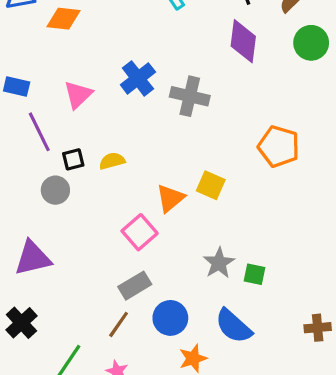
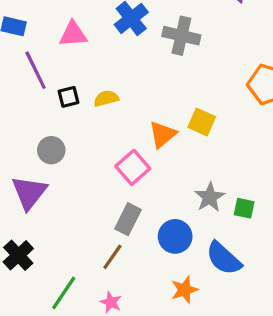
pink triangle: (78, 95) -> (73, 34), turned 40
gray circle: (55, 190) -> (51, 150), moved
purple triangle: (33, 258) -> (29, 193), turned -39
gray rectangle: (135, 286) -> (128, 219), turned -32
blue circle: (170, 318) -> (175, 236), moved

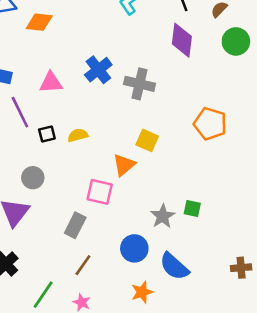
yellow square: (202, 122) -> (147, 140), moved
pink square: (133, 167) -> (100, 192), turned -36
green square: (244, 208) -> (192, 209), moved
gray rectangle: (128, 219) -> (75, 225), moved

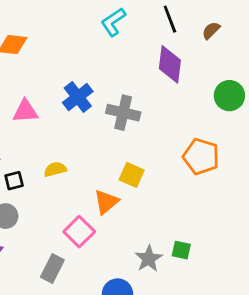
green circle: (236, 41) -> (229, 96), moved
black square: (47, 134) -> (14, 181), moved
pink square: (100, 192) -> (79, 232), turned 32

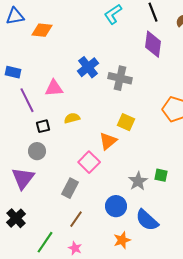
pink triangle: (25, 111) -> (54, 88), moved

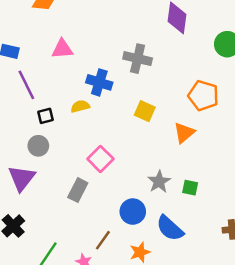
blue cross: (88, 67) -> (99, 82), moved, turned -35
pink triangle: (54, 88) -> (62, 49), moved
orange triangle: (108, 141) -> (184, 133), moved
green square: (161, 175) -> (190, 188), moved
brown line: (76, 219) -> (103, 240), moved

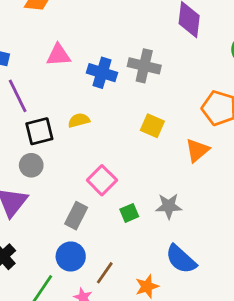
blue cross: (99, 82) -> (102, 73), moved
black square: (45, 116) -> (39, 131), size x1.5
gray star: (159, 182) -> (169, 206), turned 30
green square: (190, 188) -> (129, 213), moved, turned -35
blue circle: (133, 212) -> (71, 256), moved

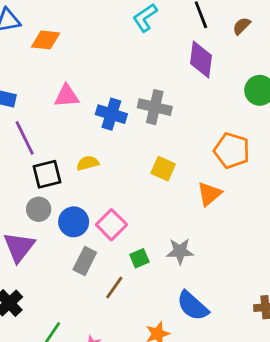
blue circle: (71, 256) -> (74, 222), moved
brown line: (105, 273) -> (114, 288), moved

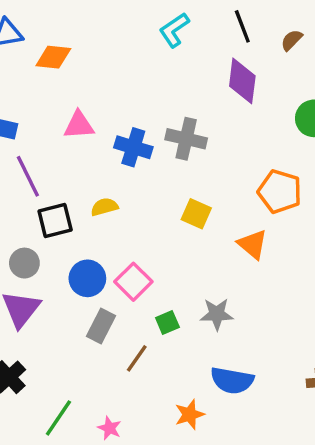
orange triangle: (209, 194) -> (252, 244), turned -40
gray circle: (39, 209) -> (24, 263), moved
blue semicircle: (193, 306) -> (232, 380), turned -32

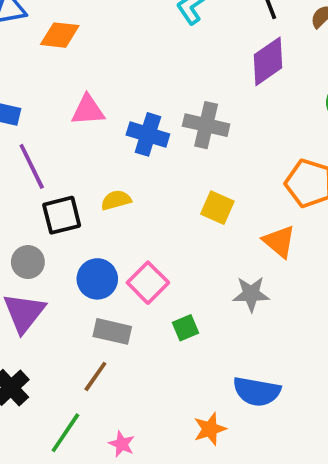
purple diamond: (242, 81) -> (268, 61), turned 48
gray star: (217, 314) -> (251, 294), moved
gray rectangle: (101, 326) -> (112, 331), turned 76
brown line: (137, 358) -> (95, 376), moved

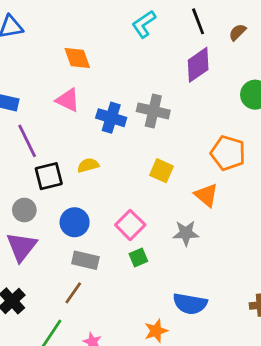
orange diamond: (60, 35) -> (77, 58), moved, turned 64
pink triangle: (88, 110) -> (68, 100), turned 30
pink square: (148, 283) -> (130, 225), moved

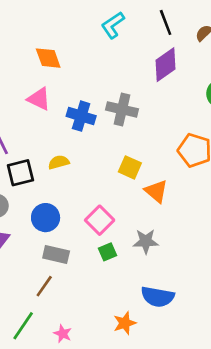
orange triangle: (206, 195) -> (156, 191), moved
gray star: (186, 233) -> (146, 241), moved

